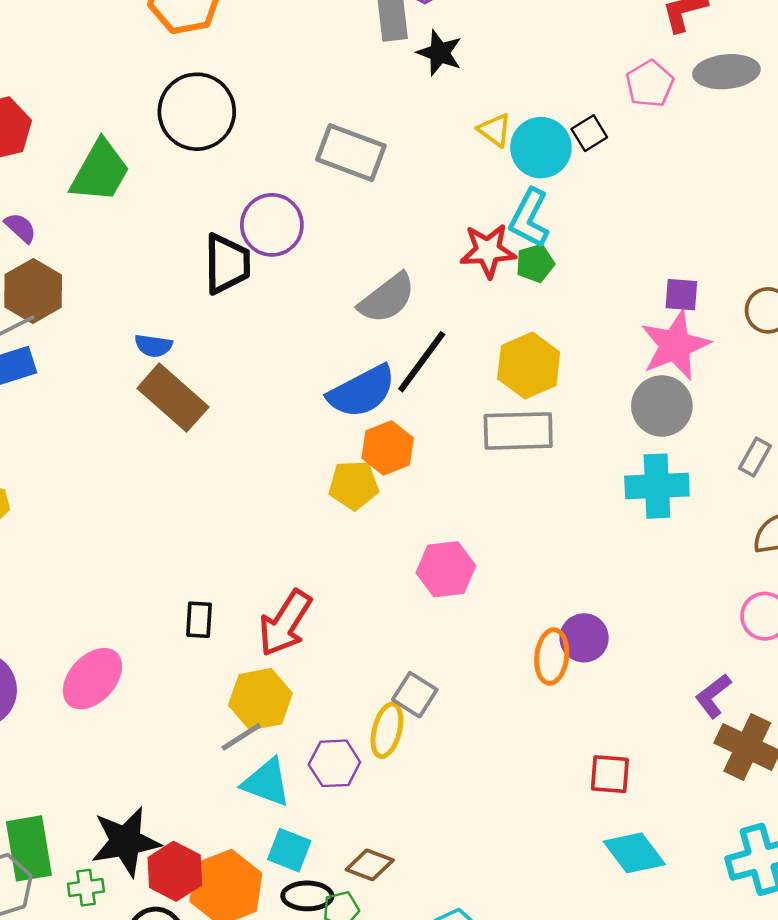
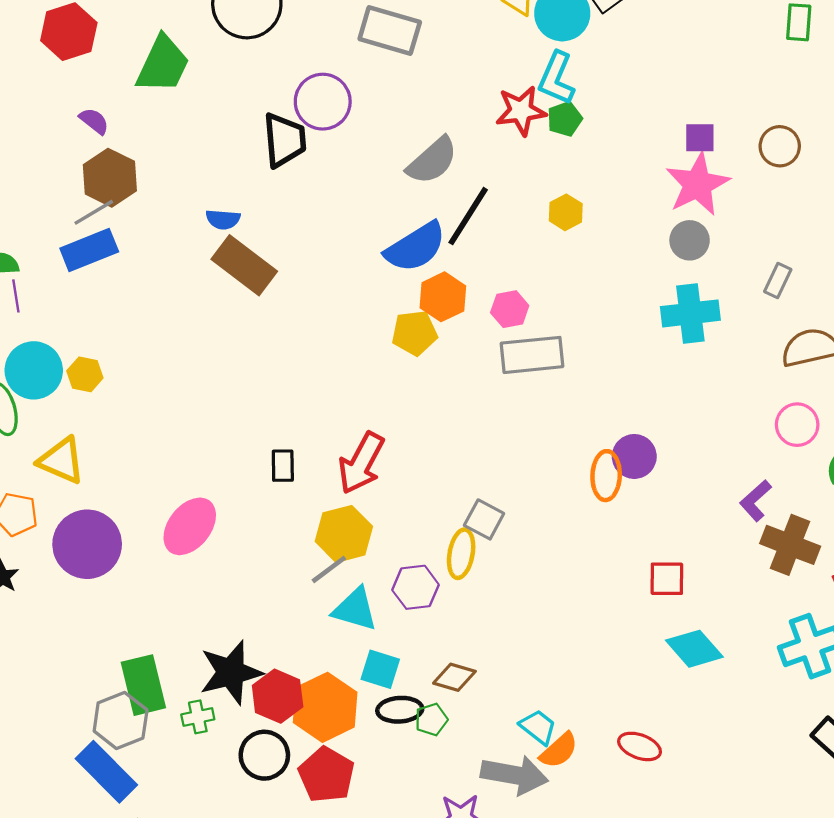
yellow hexagon: (529, 365) -> (566, 212), size x0.6
gray circle: (662, 406) -> (690, 240), size x0.7
gray rectangle: (518, 431) -> (532, 355), moved
pink hexagon: (446, 569) -> (510, 309), moved, size x0.7

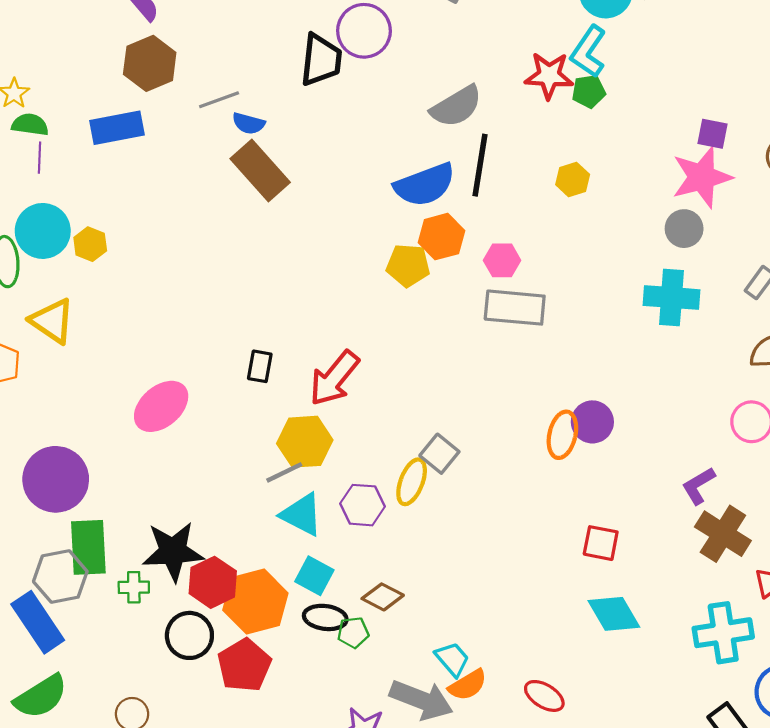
gray line: (94, 212) -> (219, 100), moved
black line: (468, 216) -> (480, 165), turned -34
purple circle: (87, 544) -> (56, 479), moved

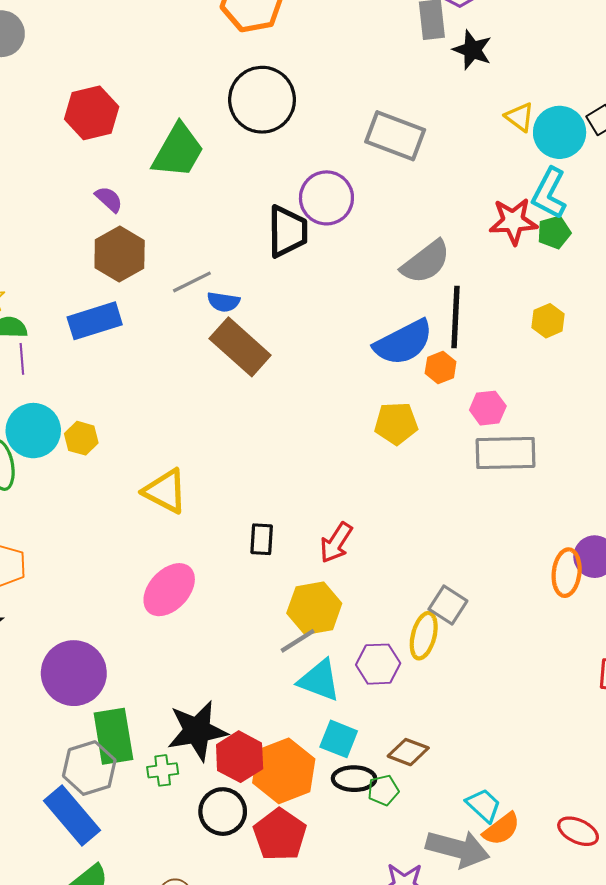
orange hexagon: (441, 237) -> (441, 367), moved, size x0.7
yellow triangle: (52, 321) -> (165, 491), moved
red arrow: (334, 378) -> (336, 543), size x0.7

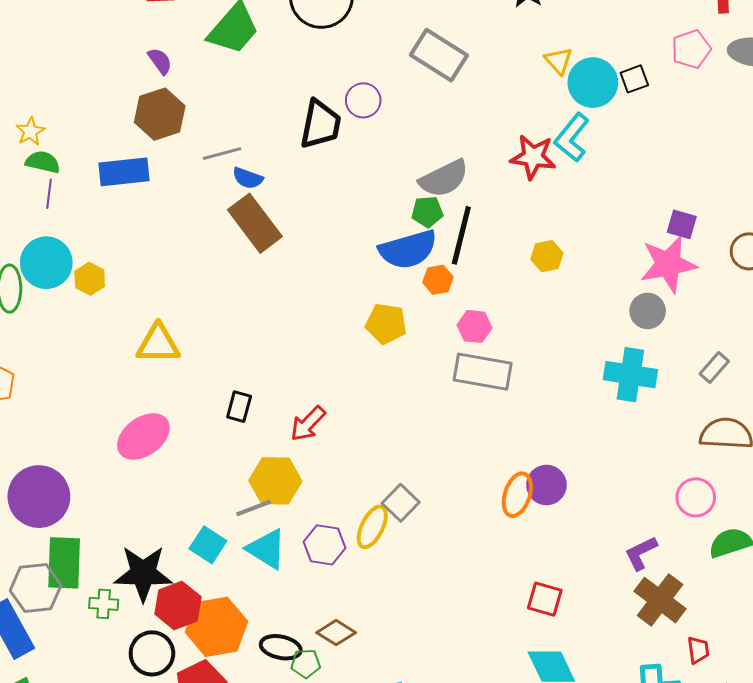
purple circle: (326, 198) -> (363, 100), size x0.7
green pentagon: (554, 232) -> (427, 212), moved
yellow triangle: (165, 491) -> (158, 344), turned -39
cyan square: (339, 739) -> (208, 545), moved

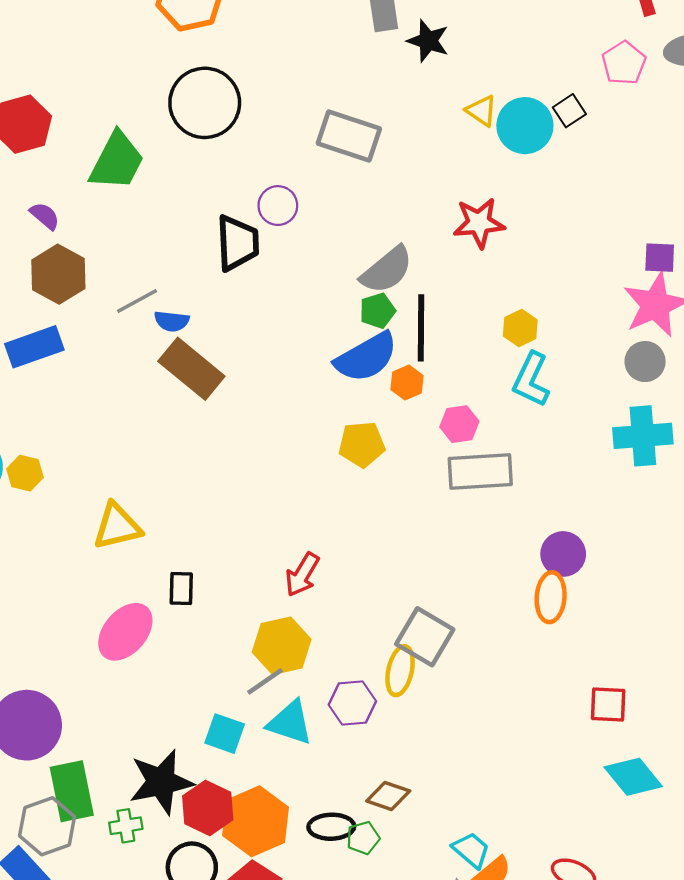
cyan L-shape: (572, 138) -> (531, 380), moved
black rectangle: (239, 407) -> (181, 589), moved
purple circle: (546, 485) -> (563, 554), moved
gray square: (401, 503) -> (425, 637), size x1.4

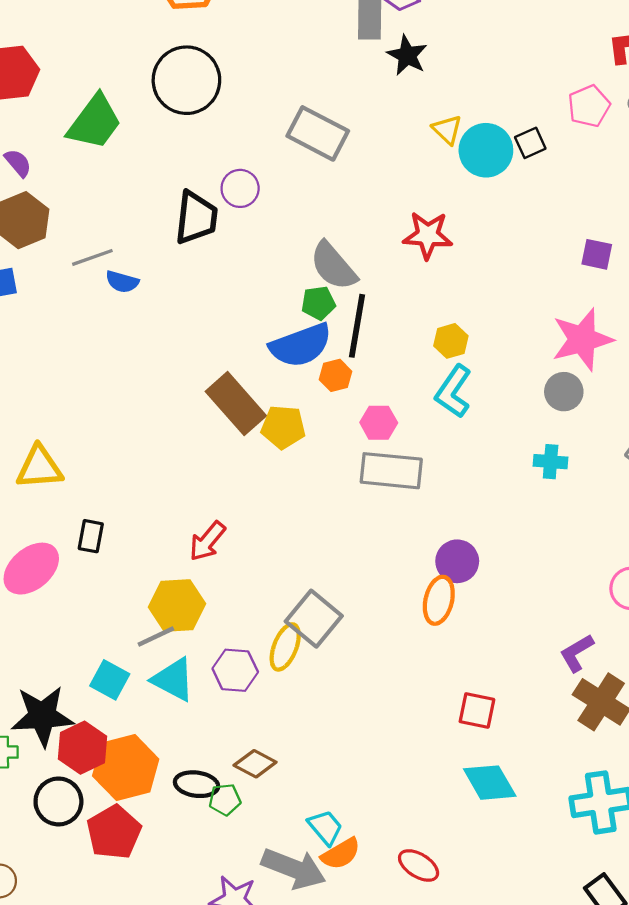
purple square: (660, 258) -> (597, 254), moved
gray semicircle: (387, 270) -> (333, 266), turned 80
brown rectangle: (191, 369) -> (236, 404), moved
cyan cross: (643, 436) -> (551, 462), size x0.6

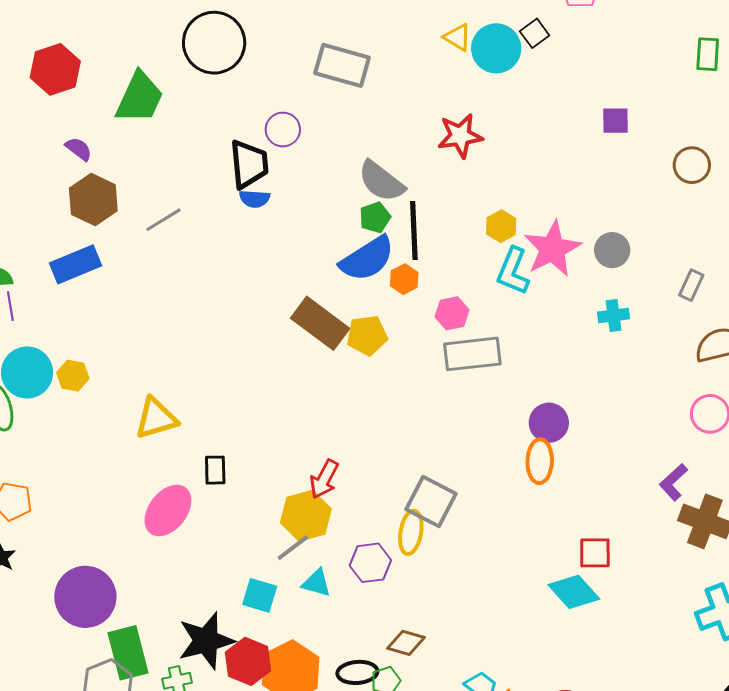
blue semicircle: (122, 282) -> (255, 199), moved
pink star: (582, 340) -> (552, 249), moved
red arrow: (207, 541) -> (324, 479), moved
cyan triangle: (173, 680) -> (317, 583), size x0.7
cyan diamond: (490, 783) -> (574, 592), moved

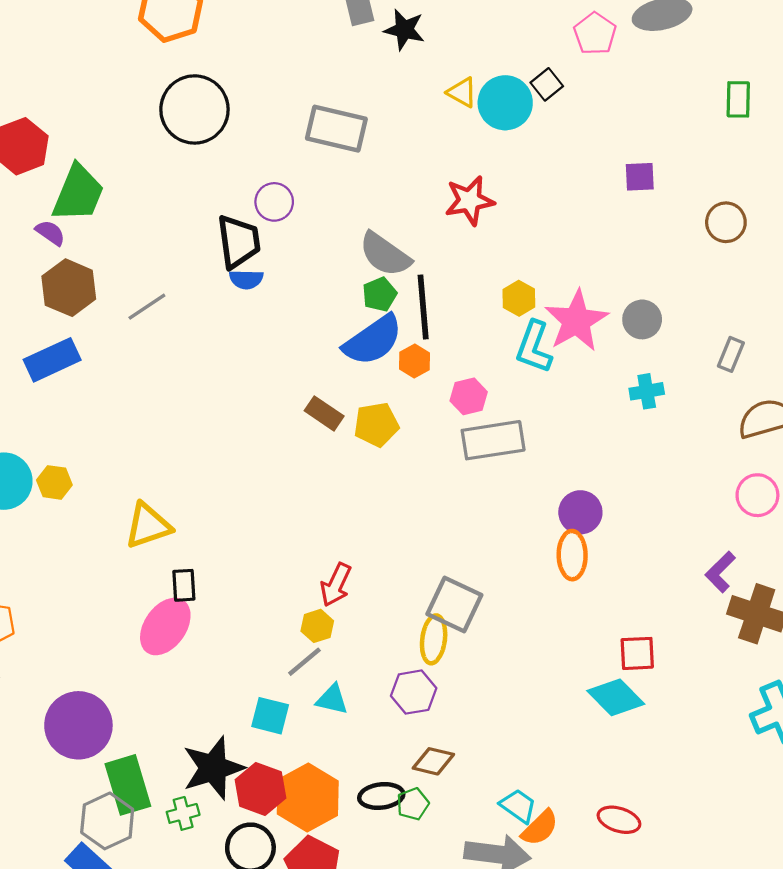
green trapezoid: (140, 98) -> (78, 193), moved
brown rectangle: (320, 323) -> (324, 413), size x0.6
black rectangle: (215, 470) -> (184, 585), moved
yellow hexagon: (306, 516) -> (317, 626), size x0.6
purple hexagon: (370, 563) -> (414, 692), moved

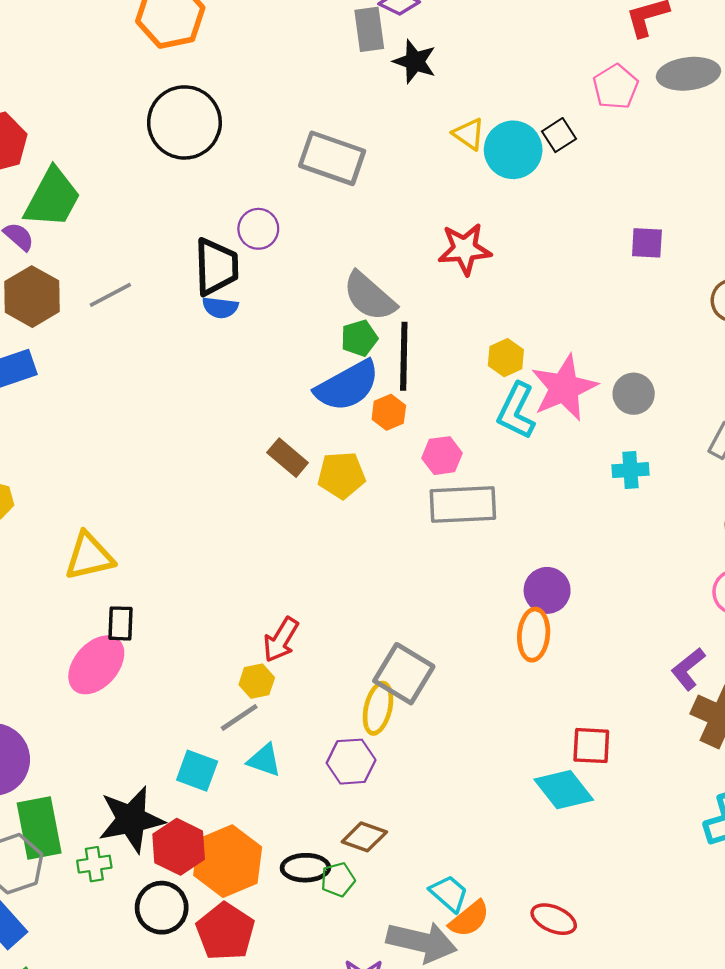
gray line: (147, 307) -> (110, 295), moved

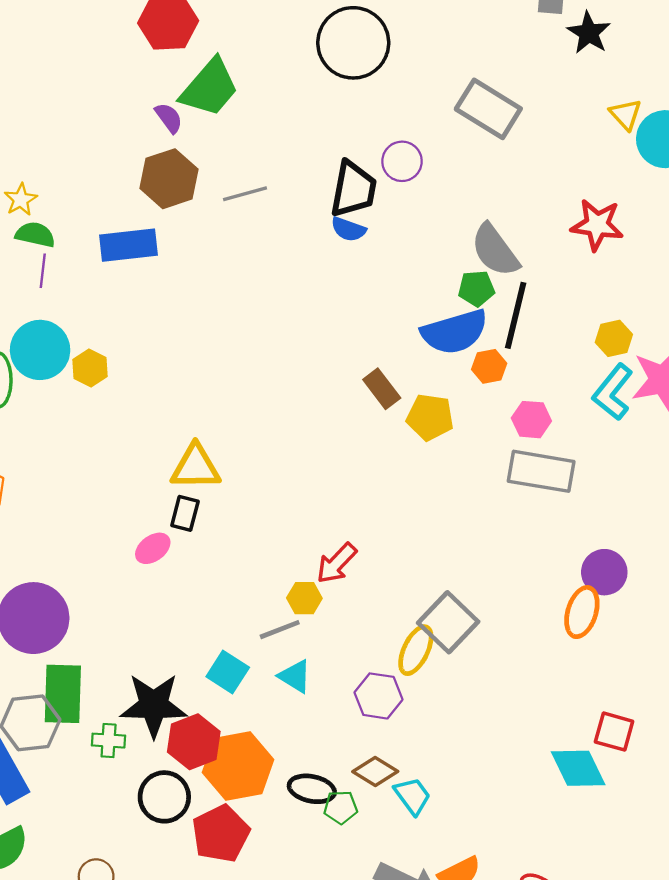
yellow triangle: (89, 556) -> (195, 467), moved
pink ellipse: (96, 665) -> (153, 548), size x0.6
cyan trapezoid: (449, 893) -> (413, 796), moved

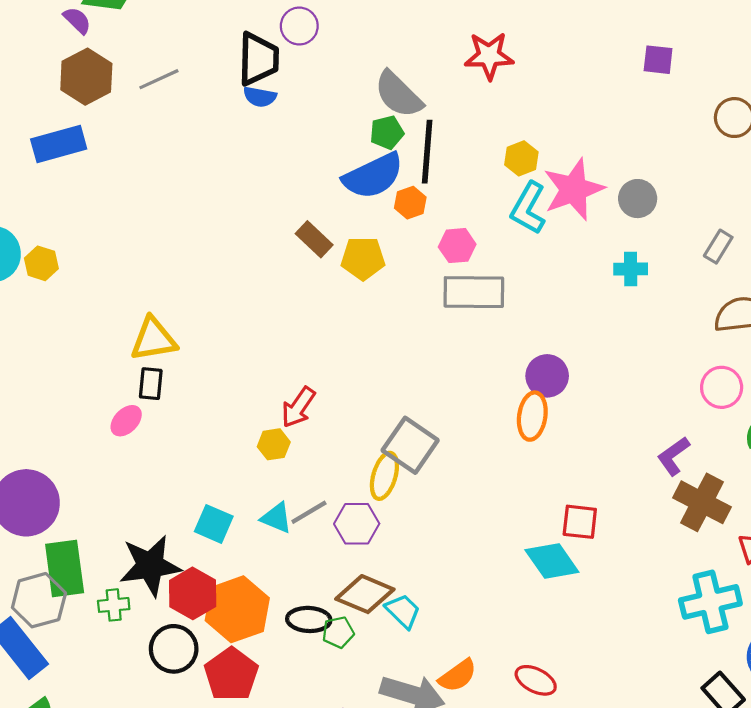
gray line: (280, 630) -> (309, 512), moved
brown diamond: (375, 772) -> (365, 594), size x1.4

